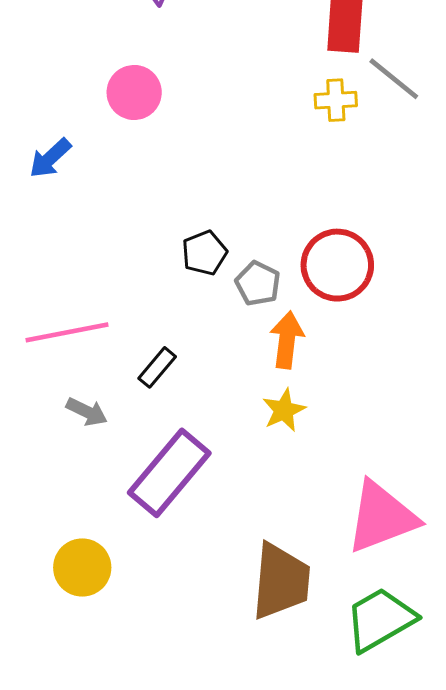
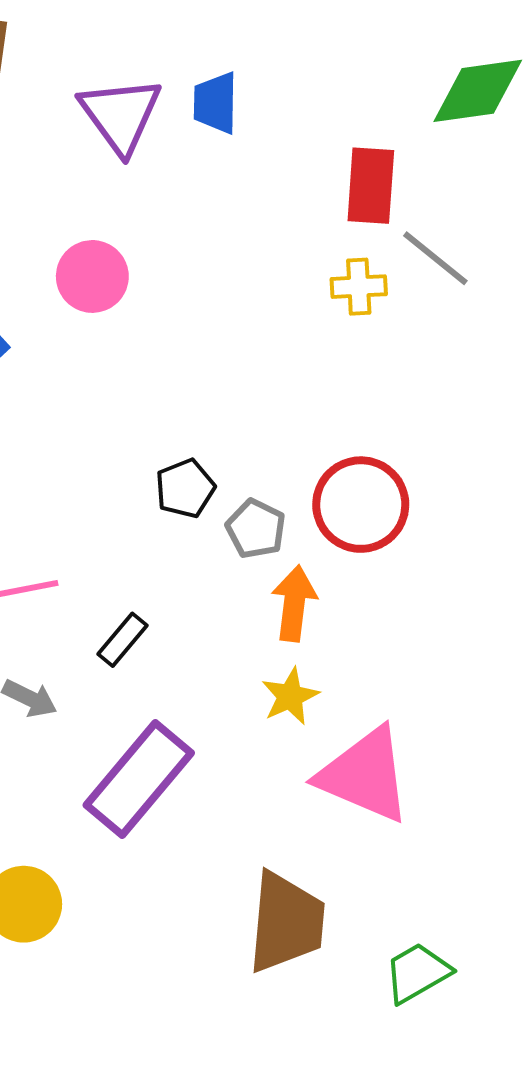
pink triangle: (382, 517) -> (365, 775), moved, turned 44
green trapezoid: (380, 619) -> (417, 973), size x0.7

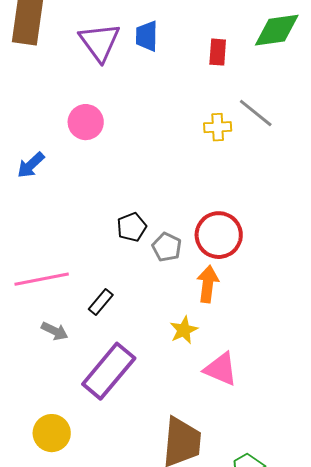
red rectangle: (371, 186) -> (218, 52), moved, size x0.7
orange arrow: (294, 603) -> (208, 284), moved
pink triangle: (365, 775) -> (221, 369), size x0.7

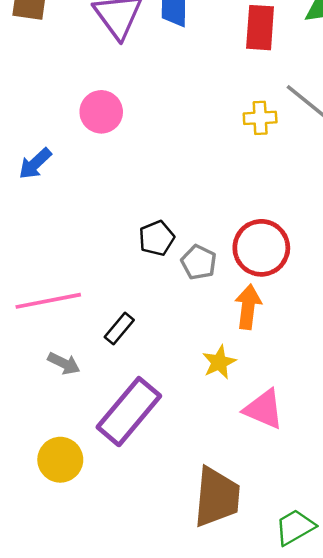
red rectangle: (218, 52) -> (260, 28), size x1.4
yellow circle: (52, 433) -> (60, 460), moved

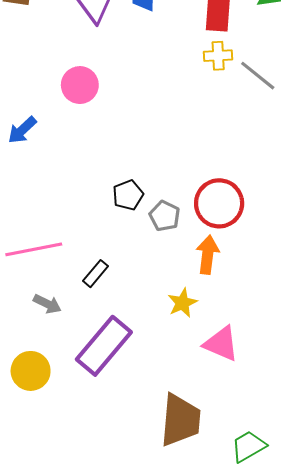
yellow cross: (260, 118) -> (218, 56), moved
yellow circle: (60, 460) -> (31, 371), moved

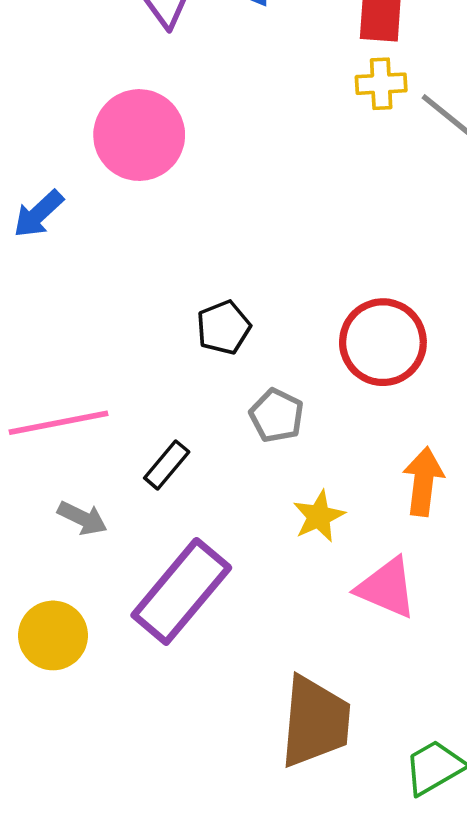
pink circle: (80, 85) -> (139, 135), size x1.4
gray pentagon: (165, 216) -> (277, 415), moved
orange arrow: (208, 255) -> (423, 481), moved

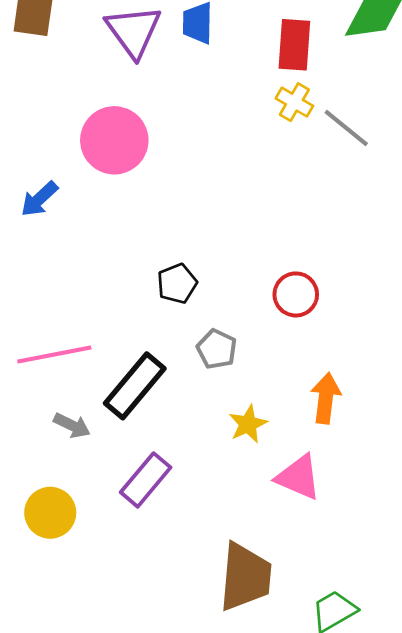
yellow cross: (381, 84) -> (294, 102), turned 33
red circle: (383, 342) -> (296, 294), size x0.7
black rectangle: (167, 465) -> (135, 386), size x1.8
purple rectangle: (181, 591) -> (146, 480), size x0.7

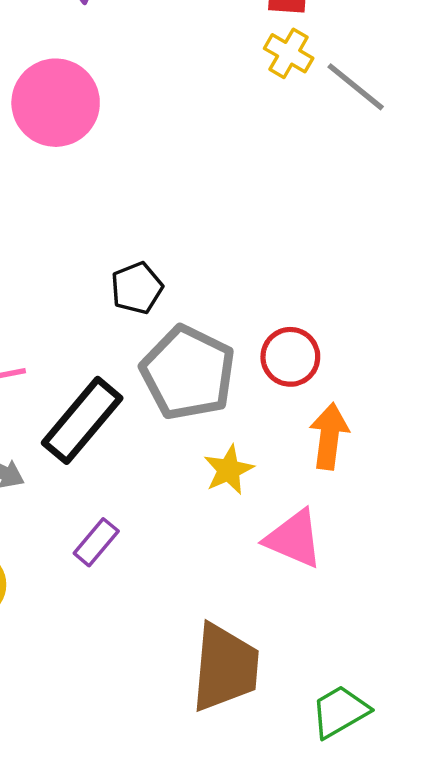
red circle: (296, 294) -> (290, 357), moved
gray pentagon: (217, 349) -> (188, 373), size x1.8
purple rectangle: (146, 480) -> (96, 542), size x0.7

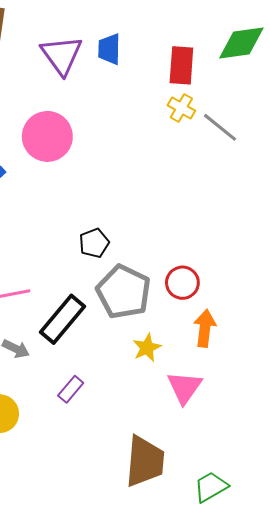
pink triangle: (294, 539) -> (184, 387), turned 42

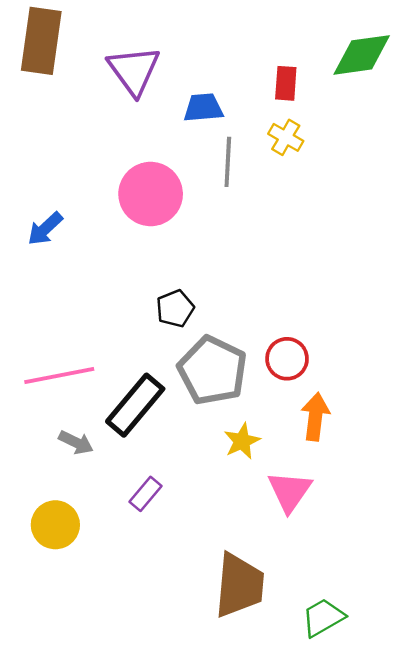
blue trapezoid: (109, 49) -> (203, 108), moved, turned 84
red rectangle: (181, 65) -> (286, 83), size x0.7
gray line: (220, 127) -> (228, 162), moved, turned 54
pink circle: (47, 136) -> (151, 194), moved

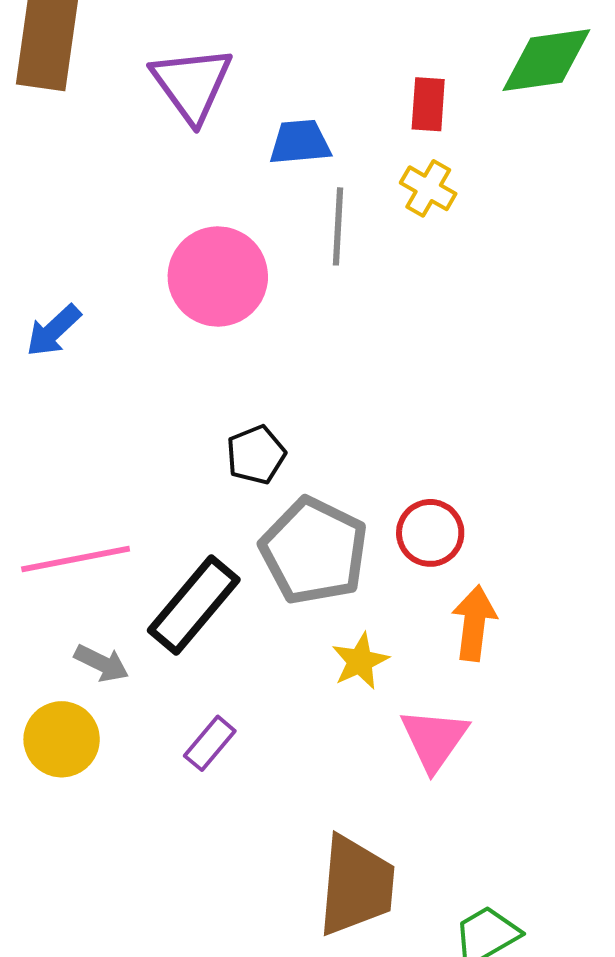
yellow circle: (55, 525) -> (62, 739), moved

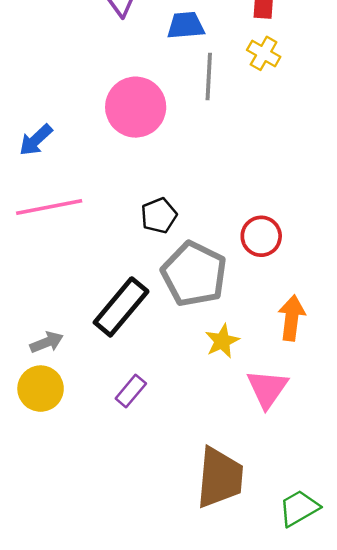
red circle: (430, 533) -> (261, 236), moved
pink line: (76, 559) -> (49, 207), moved
gray arrow: (102, 663) -> (47, 342), moved, turned -48

